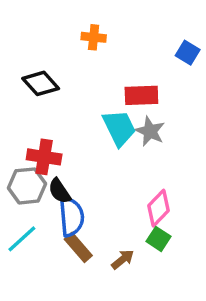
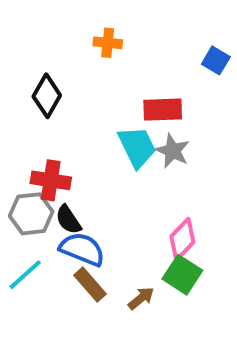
black diamond: (41, 83) -> (47, 96), turned 72
blue semicircle: (71, 217) -> (82, 249), turned -63
green square: (159, 239) -> (182, 275), size x1.4

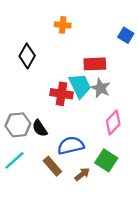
red cross: (51, 180) -> (62, 94), moved
pink diamond: (182, 239) -> (113, 123), moved
blue semicircle: (82, 249) -> (71, 145), moved, turned -35

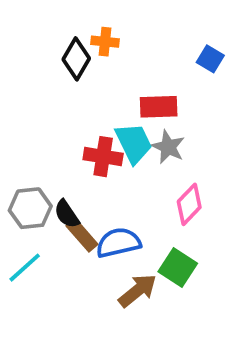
black diamond: (27, 56) -> (76, 59), moved
brown rectangle: (52, 166) -> (82, 235), moved
brown arrow: (82, 174) -> (138, 291), size x1.5

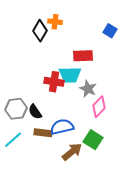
cyan trapezoid: (134, 143) -> (70, 75), turned 115
gray star: (168, 147) -> (88, 89), moved
brown rectangle: (82, 235) -> (43, 133), moved, turned -42

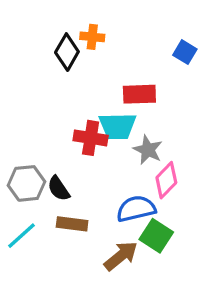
blue semicircle: (62, 127) -> (136, 209), moved

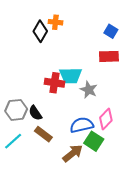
red rectangle: (139, 94) -> (109, 56), moved
pink diamond: (166, 180) -> (106, 119), moved
brown rectangle: (72, 224) -> (43, 134), turned 30

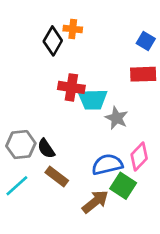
red cross: (54, 83) -> (71, 87), moved

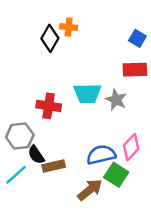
red cross: (71, 87) -> (49, 106), moved
gray star: (117, 118) -> (116, 100), moved
black semicircle: (46, 149) -> (36, 155), moved
brown rectangle: (57, 176) -> (54, 166), turned -50

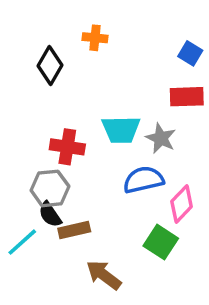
black diamond: (50, 38) -> (50, 65), moved
gray hexagon: (20, 136) -> (50, 188), moved
blue semicircle: (101, 155) -> (143, 180), moved
brown arrow: (90, 190) -> (104, 275), moved, turned -104

